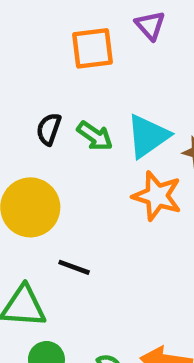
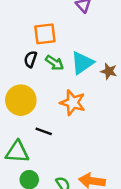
orange square: (93, 48) -> (45, 34), moved
orange star: (157, 196) -> (73, 103), moved

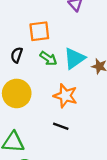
black semicircle: (30, 59) -> (17, 55), moved
black line: (44, 131) -> (61, 126), moved

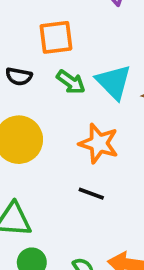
black semicircle: (17, 55) -> (19, 76), turned -98
cyan triangle: (74, 58) -> (114, 82), turned -40

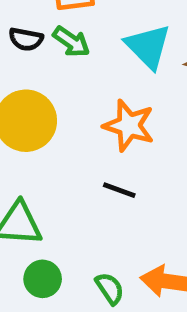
green arrow: (71, 82) -> (71, 42), moved

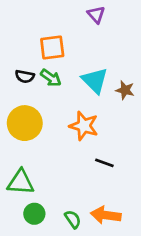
black line: (119, 190) -> (104, 163), moved

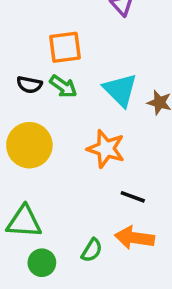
orange arrow: (106, 215) -> (134, 238), moved
green semicircle: (73, 219) -> (92, 250), moved, turned 66

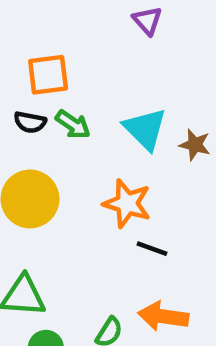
orange square: (65, 47) -> (48, 75), moved
black line: (133, 197) -> (152, 249), moved

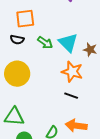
green arrow: (73, 124) -> (45, 43), moved
orange star: (127, 203) -> (72, 72), moved

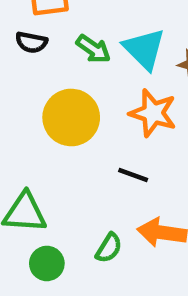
yellow circle: (17, 74) -> (71, 117), moved
black line: (71, 96) -> (133, 175), moved

